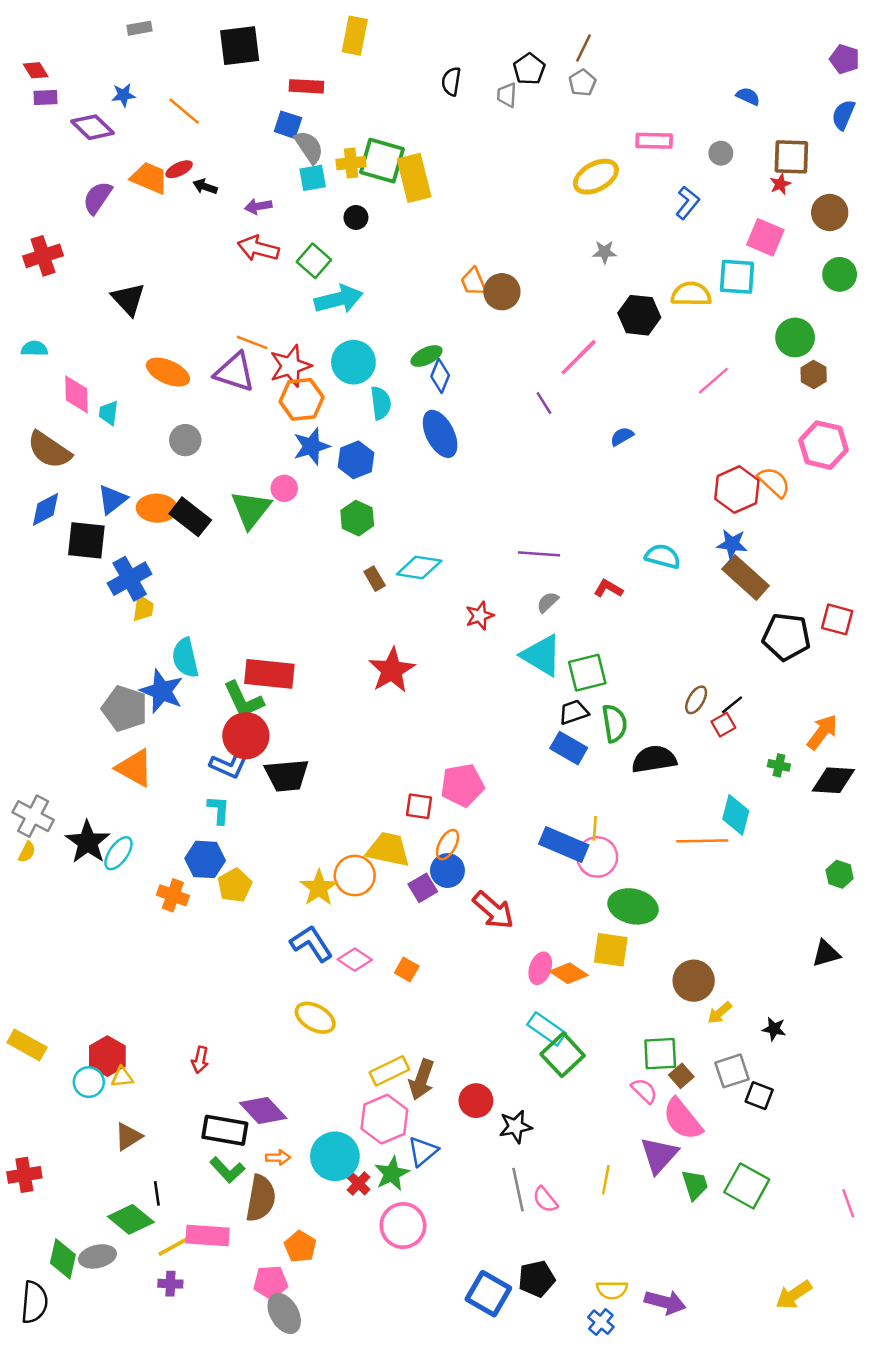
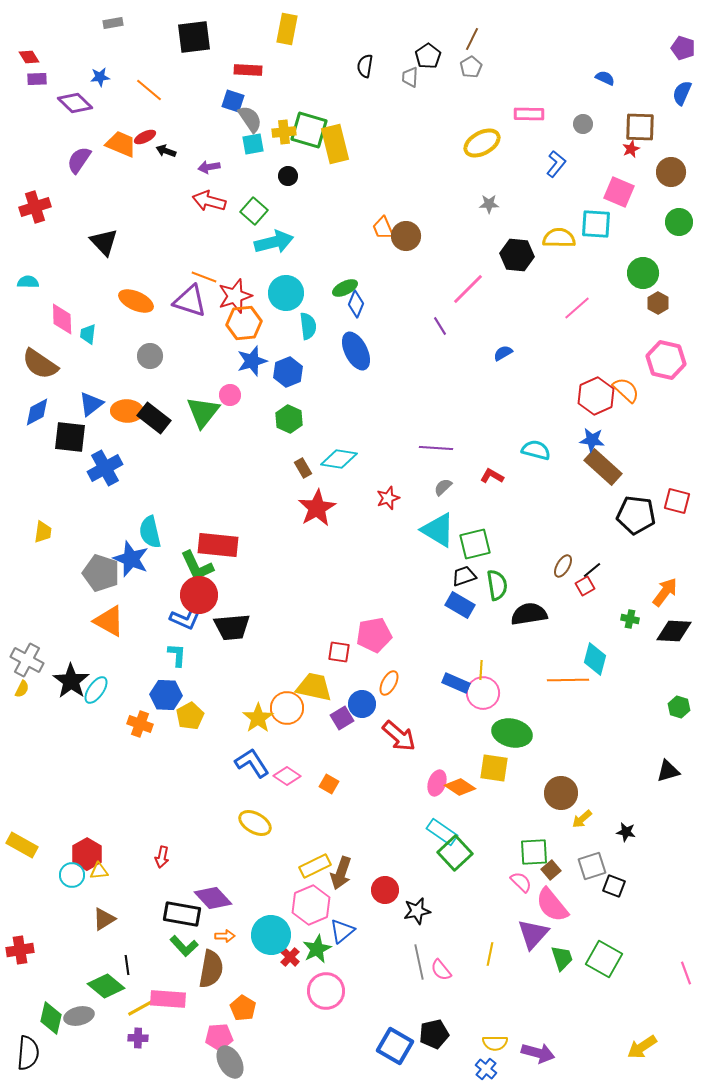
yellow trapezoid: (143, 608) -> (43, 532), moved
red star: (392, 670) -> (317, 508), moved
orange ellipse: (447, 845) -> (389, 683), moved
blue rectangle: (564, 845) -> (456, 683), size x0.7

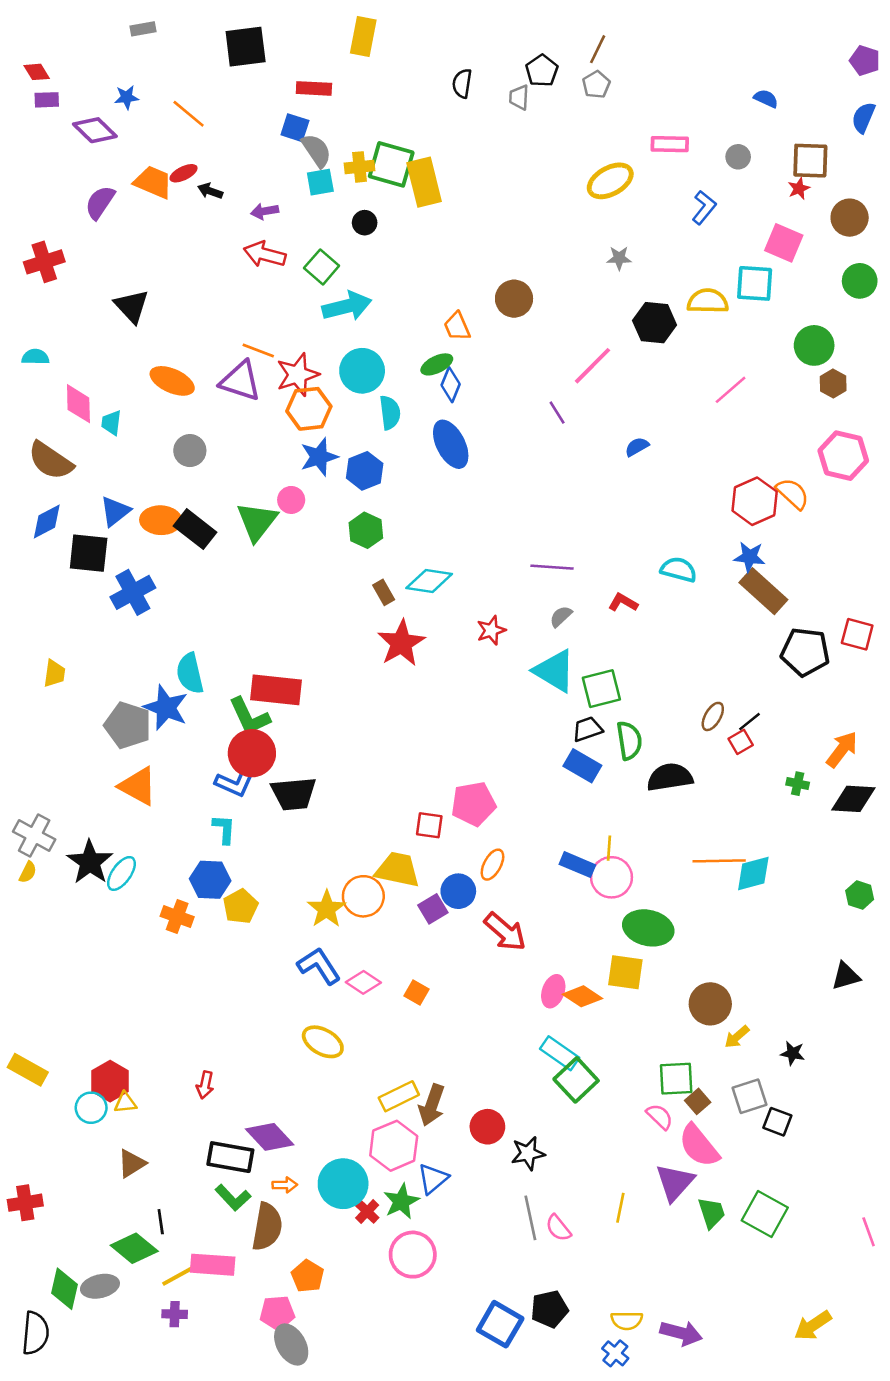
orange trapezoid: (383, 228) -> (457, 326), moved
cyan diamond: (595, 659) -> (753, 873), moved, turned 60

